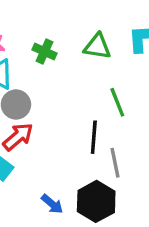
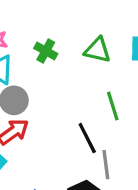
black line: (94, 137) -> (87, 138), turned -36

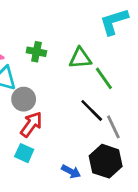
green triangle: (98, 50) -> (80, 58), moved

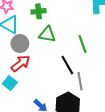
green cross: (36, 52) -> (38, 11), turned -32
green triangle: (80, 58) -> (47, 34), moved

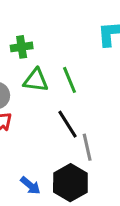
green line: (83, 44) -> (70, 80), moved

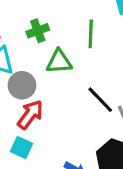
green line: (70, 80) -> (91, 34), moved, turned 36

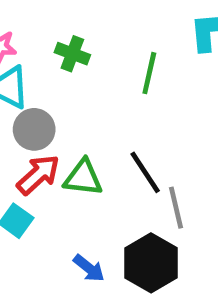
green cross: (38, 31) -> (72, 54), turned 30
green triangle: (59, 62) -> (83, 178), moved

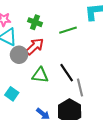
green line: (149, 73) -> (68, 30), turned 60
red arrow: (38, 175) -> (35, 47), moved

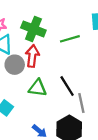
green cross: (35, 22) -> (33, 29), size x1.5
red arrow: (35, 47) -> (32, 56), turned -42

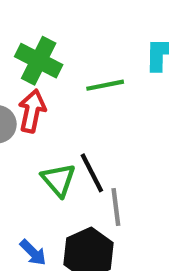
green triangle: (38, 88) -> (59, 180), moved, turned 36

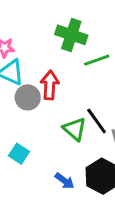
green cross: (39, 61) -> (71, 35), moved

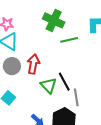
red arrow: (50, 85) -> (33, 64), moved
gray circle: (28, 97) -> (12, 66), moved

